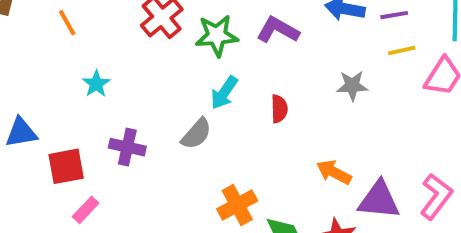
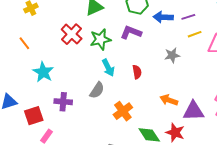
cyan star: (96, 84) -> (43, 72), size x1.5
cyan arrow: (224, 93) -> (108, 68), turned -54
orange cross: (237, 205) -> (123, 111), moved

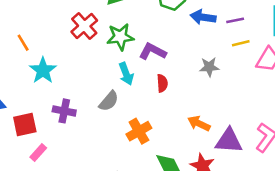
purple L-shape: (131, 32) -> (153, 51), moved
orange line: (24, 43) -> (23, 43), moved

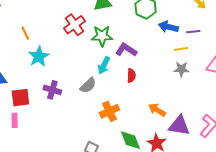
yellow line: (241, 43) -> (181, 49), moved
gray star: (209, 67) -> (181, 69), moved
cyan arrow: (126, 74) -> (104, 65), turned 42
pink rectangle: (38, 152) -> (15, 120), moved, turned -48

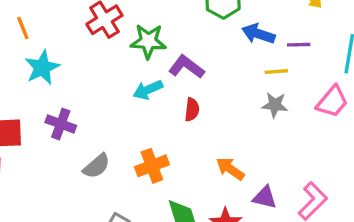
cyan arrow: (104, 65) -> (148, 90), turned 36
gray semicircle: (88, 85) -> (97, 166), moved
purple triangle: (179, 126) -> (265, 197), size x0.7

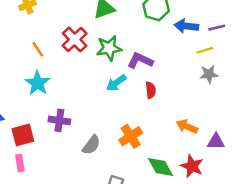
orange line: (23, 28) -> (38, 49), moved

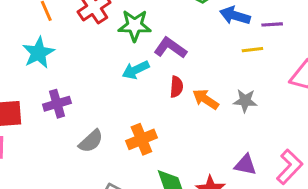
gray star: (209, 74) -> (245, 101), moved
purple cross: (59, 120) -> (57, 104), turned -35
orange arrow: (187, 126) -> (206, 99), moved

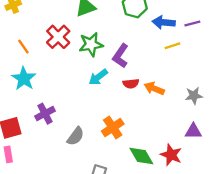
purple L-shape: (170, 48) -> (121, 56), turned -80
yellow line: (252, 50) -> (172, 46), moved
red semicircle: (176, 87) -> (131, 84), turned 91
gray star: (245, 101) -> (194, 96), moved

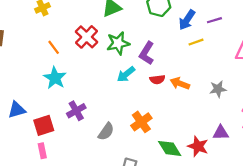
blue arrow: (164, 22) -> (187, 20), turned -60
purple triangle: (193, 131) -> (221, 133), moved

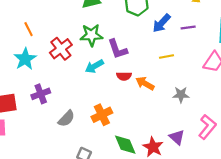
red cross: (87, 37) -> (61, 49), moved
yellow line: (196, 42) -> (166, 57), moved
purple L-shape: (147, 53) -> (118, 49), turned -60
purple triangle: (221, 133) -> (177, 137), turned 35

